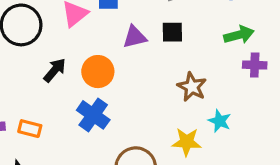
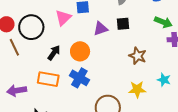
green arrow: (239, 35) -> (163, 22), turned 42
cyan star: (220, 121) -> (164, 80), moved
orange rectangle: (30, 129) -> (48, 79), moved, size x1.5

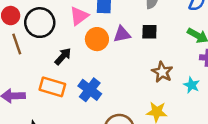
orange circle: (80, 51) -> (97, 39), moved
cyan star: (164, 80) -> (192, 85), moved

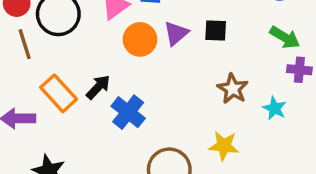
purple triangle: (122, 34) -> (176, 33), turned -30
black arrow: (63, 56) -> (98, 87), moved
orange rectangle: (52, 87) -> (59, 93), moved, turned 30

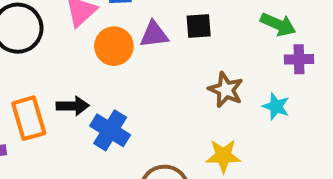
purple triangle: (176, 33) -> (154, 34), turned 40
black arrow: (98, 87) -> (73, 106), turned 52
orange rectangle: (59, 93) -> (29, 118), turned 33

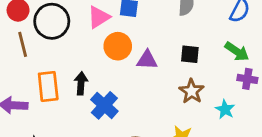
black square: (199, 26) -> (190, 54), moved
purple triangle: (154, 34) -> (147, 60), moved
black arrow: (73, 106) -> (81, 83), turned -95

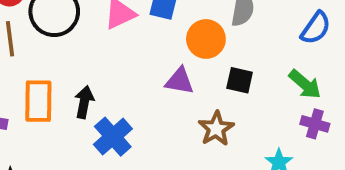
orange circle: (118, 46) -> (206, 39), moved
brown star: (192, 91) -> (216, 129), moved

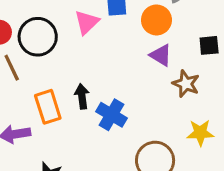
black square: (240, 80) -> (209, 45), moved
purple triangle: (179, 81) -> (161, 55), moved, turned 40

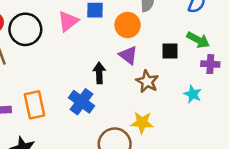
black arrow: (82, 96) -> (99, 73), moved
orange rectangle: (48, 107) -> (34, 105), moved
yellow star: (200, 133) -> (142, 123), moved

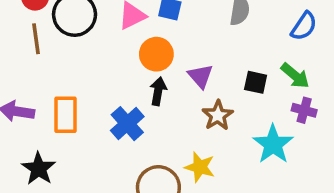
orange circle: (128, 25) -> (156, 54), moved
cyan star: (193, 94) -> (273, 144), size x1.6

